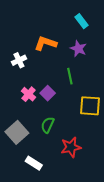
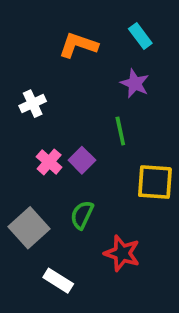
orange L-shape: (45, 43) -> (78, 45), moved
red star: (71, 147) -> (122, 253), turned 30

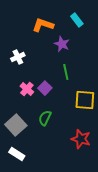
purple star: (135, 83) -> (62, 44), moved
red star: (122, 253) -> (81, 139), moved
white rectangle: (58, 281) -> (17, 154), moved

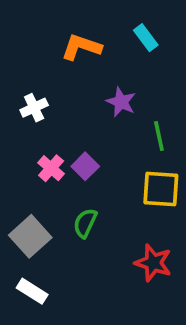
purple star: (62, 44) -> (121, 102), moved
green line: (66, 72) -> (159, 136), moved

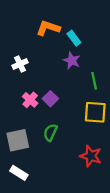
cyan rectangle: (146, 38) -> (74, 38), moved
gray square: (30, 236) -> (18, 140), turned 30

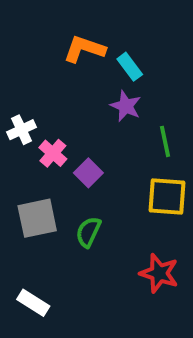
white cross: (20, 64) -> (21, 130), moved
pink cross: (30, 100) -> (53, 153), moved
gray square: (18, 140) -> (37, 218), moved

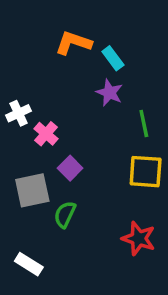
purple square: (88, 173) -> (70, 168), moved
green semicircle: (88, 232) -> (65, 214), moved

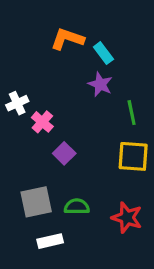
gray square: (32, 190) -> (36, 202), moved
green semicircle: (65, 214) -> (77, 207), moved, turned 65
white rectangle: (29, 264) -> (50, 241), moved, turned -45

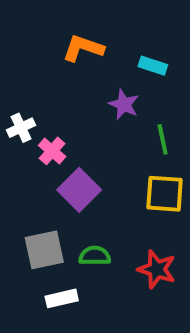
cyan rectangle: (103, 53) -> (153, 66), moved, turned -35
purple square: (64, 153) -> (79, 190), size x1.5

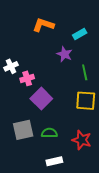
cyan rectangle: (153, 66) -> (80, 34), turned -48
pink cross: (52, 151) -> (27, 78), turned 32
white rectangle: (62, 298) -> (54, 161), moved

